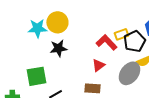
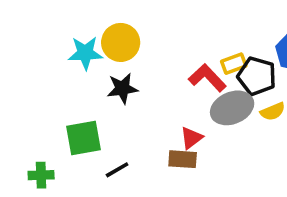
black pentagon: (134, 41) -> (257, 76), turned -30
red triangle: (98, 65) -> (191, 138), moved
gray ellipse: (129, 73) -> (232, 108), moved, turned 30

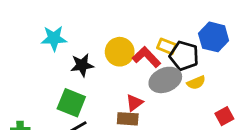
yellow circle: (121, 42) -> (120, 52), moved
yellow rectangle: (234, 64) -> (167, 46), turned 42
green square: (83, 138) -> (71, 103), moved, turned 32

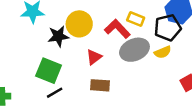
yellow circle: (120, 52) -> (79, 24), moved
black pentagon: (184, 56) -> (168, 28), moved, turned -30
red triangle: (134, 103) -> (94, 57), moved

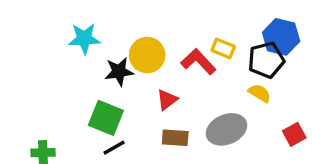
gray ellipse: (134, 50) -> (226, 129), moved
yellow semicircle: (163, 52) -> (260, 93), turned -126

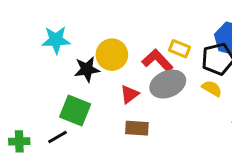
gray ellipse: (226, 129) -> (168, 84), moved
black line: (114, 148) -> (57, 137), moved

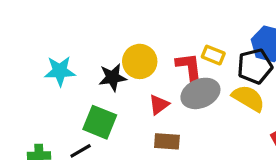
cyan star: (56, 40) -> (60, 71), moved
red L-shape: (157, 61) -> (189, 68), turned 36
yellow semicircle: (212, 88) -> (248, 98), size x1.5

